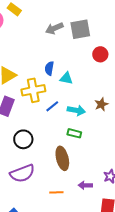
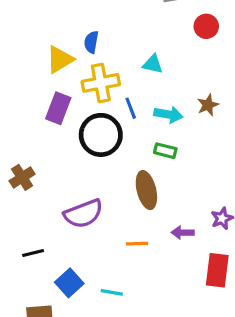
blue semicircle: (49, 68) -> (91, 42), moved
blue line: (52, 106) -> (131, 108), turned -72
black circle: (23, 139) -> (101, 135), moved, size x1.4

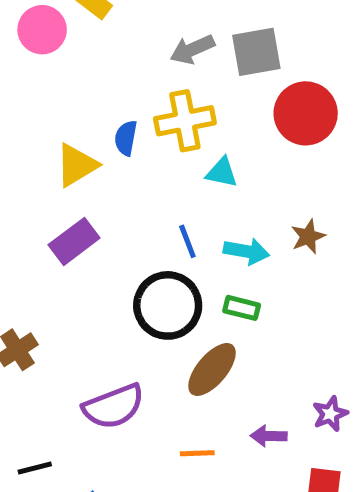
red circle: (206, 26) -> (306, 113), size x1.6
yellow cross: (101, 83) -> (185, 121), moved
purple rectangle: (58, 108) -> (74, 241), turned 32
black circle: (101, 135) -> (168, 305), moved
brown ellipse: (146, 190) -> (212, 369), turned 54

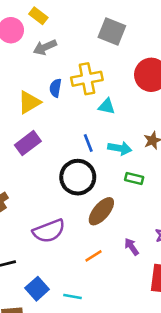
gray arrow: (192, 49) -> (45, 47), moved
gray square: (256, 52) -> (112, 31), moved, turned 32
green rectangle: (242, 308) -> (134, 178), moved
purple arrow: (269, 436) -> (132, 247), turned 54
orange line: (197, 453) -> (93, 256), turned -30

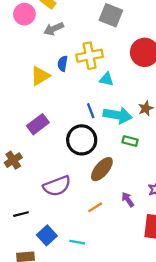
purple rectangle: (28, 143) -> (38, 124), moved
cyan arrow: (120, 148) -> (118, 115), size x1.4

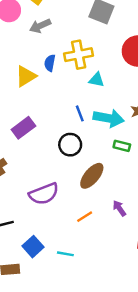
black circle: (82, 140) -> (70, 145), size x0.7

